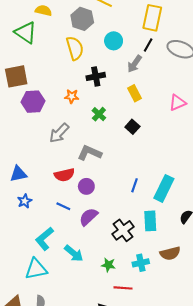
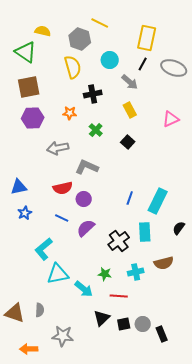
gray arrow: (135, 64) -> (130, 82), turned -84
brown square: (16, 76) -> (29, 87), moved
gray arrow: (59, 133) -> (58, 148), turned 35
cyan arrow: (74, 253) -> (84, 289), moved
cyan triangle: (36, 269) -> (58, 274), moved

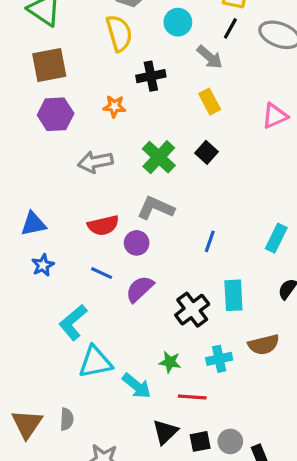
green cross: (96, 130) -> (159, 157), moved, size x1.5
gray L-shape: (87, 167) -> (156, 208), moved
cyan rectangle: (158, 201) -> (276, 238), moved, size x0.7
brown triangle: (15, 313) -> (27, 424), turned 45

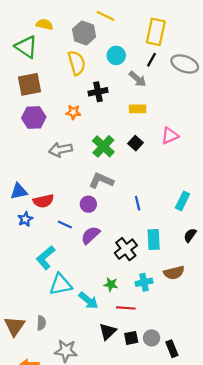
yellow rectangle: (210, 102) -> (138, 109), turned -63
pink triangle: (275, 116) -> (170, 136), moved
red semicircle: (103, 225) -> (43, 201), moved
blue line: (210, 241) -> (138, 203), turned -32

